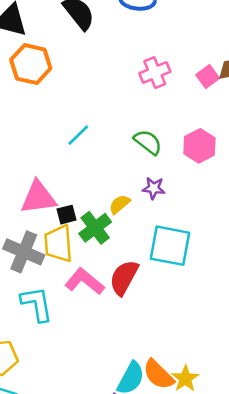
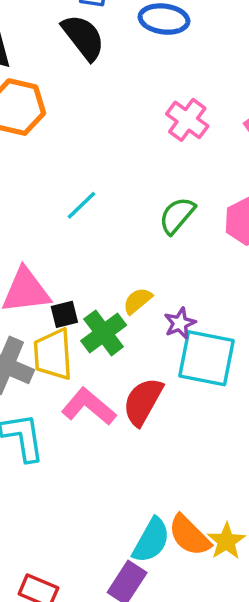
pink cross: (155, 73) -> (187, 120), turned -32
green semicircle: (148, 142) -> (177, 216), turned -88
purple star: (154, 188) -> (180, 323), moved, turned -30

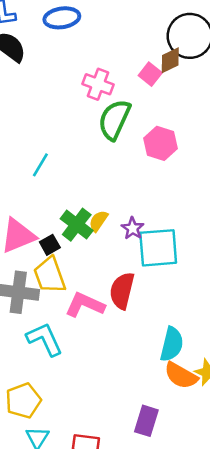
green semicircle: (177, 216) -> (114, 120), moved, size x1.4
green cross: (104, 333) -> (77, 225), moved
cyan semicircle: (151, 540) -> (172, 344), moved

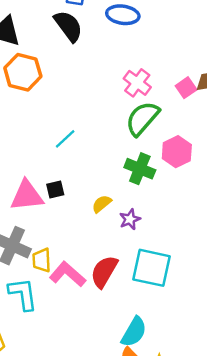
green cross: (77, 225) -> (140, 169), moved, turned -32
black square: (50, 245) -> (55, 190), moved
cyan square: (158, 248) -> (152, 268), moved
yellow trapezoid: (50, 275) -> (42, 260), moved, size x0.7

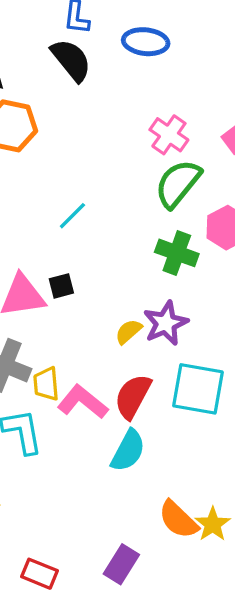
yellow semicircle: (102, 204) -> (129, 332), moved
purple star: (130, 219) -> (166, 323), size x1.5
cyan semicircle: (134, 332) -> (128, 451), moved

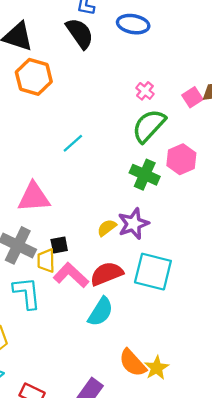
pink cross: (169, 135) -> (145, 91), size x0.7
black square: (61, 286) -> (59, 245), moved
red semicircle: (133, 396) -> (107, 274), turned 36

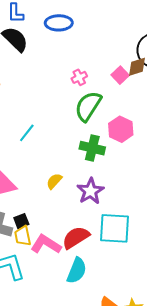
pink cross: (145, 91) -> (79, 77), turned 35
yellow semicircle: (107, 228) -> (54, 181), moved
black square: (59, 245) -> (21, 221), moved

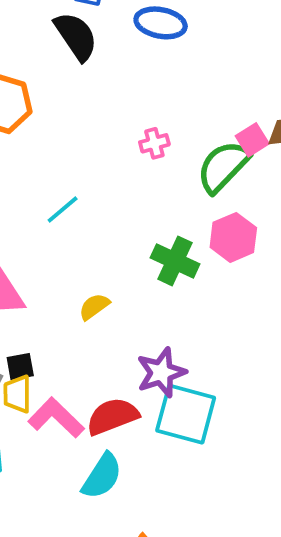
pink cross: (79, 77) -> (154, 143), moved
green semicircle: (88, 106) -> (223, 167), moved
purple star: (90, 191) -> (161, 372), moved

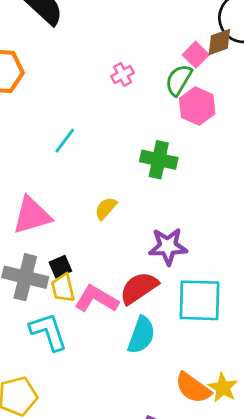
green semicircle: (223, 167) -> (179, 80), size x0.7
pink hexagon: (233, 237) -> (197, 106), moved
purple star: (161, 372) -> (168, 246), turned 30
cyan square: (186, 414) -> (199, 300), moved

